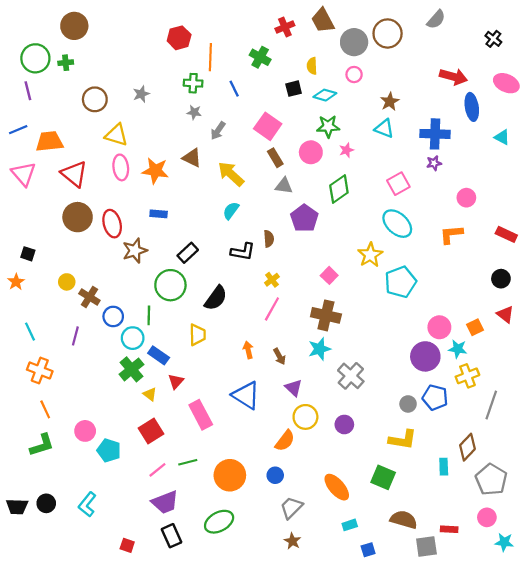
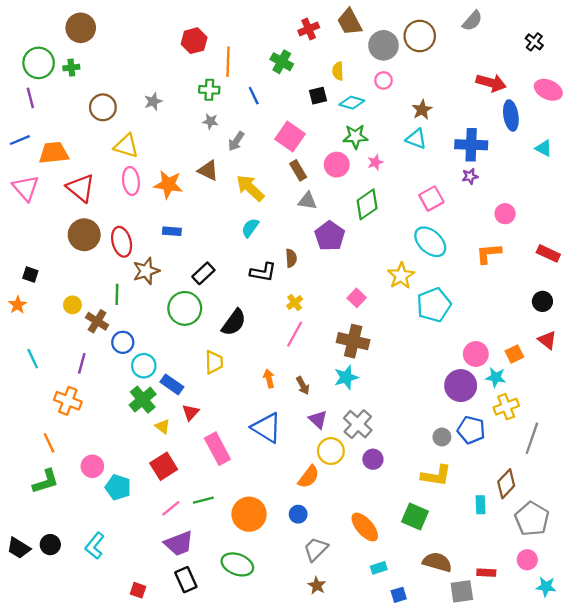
green line: (149, 315) -> (117, 294), moved
orange cross: (40, 370) -> (68, 401), moved
gray cross: (351, 376) -> (358, 424), moved
black trapezoid: (17, 507) -> (19, 548), turned 30
green ellipse: (219, 522) -> (237, 564), turned 48

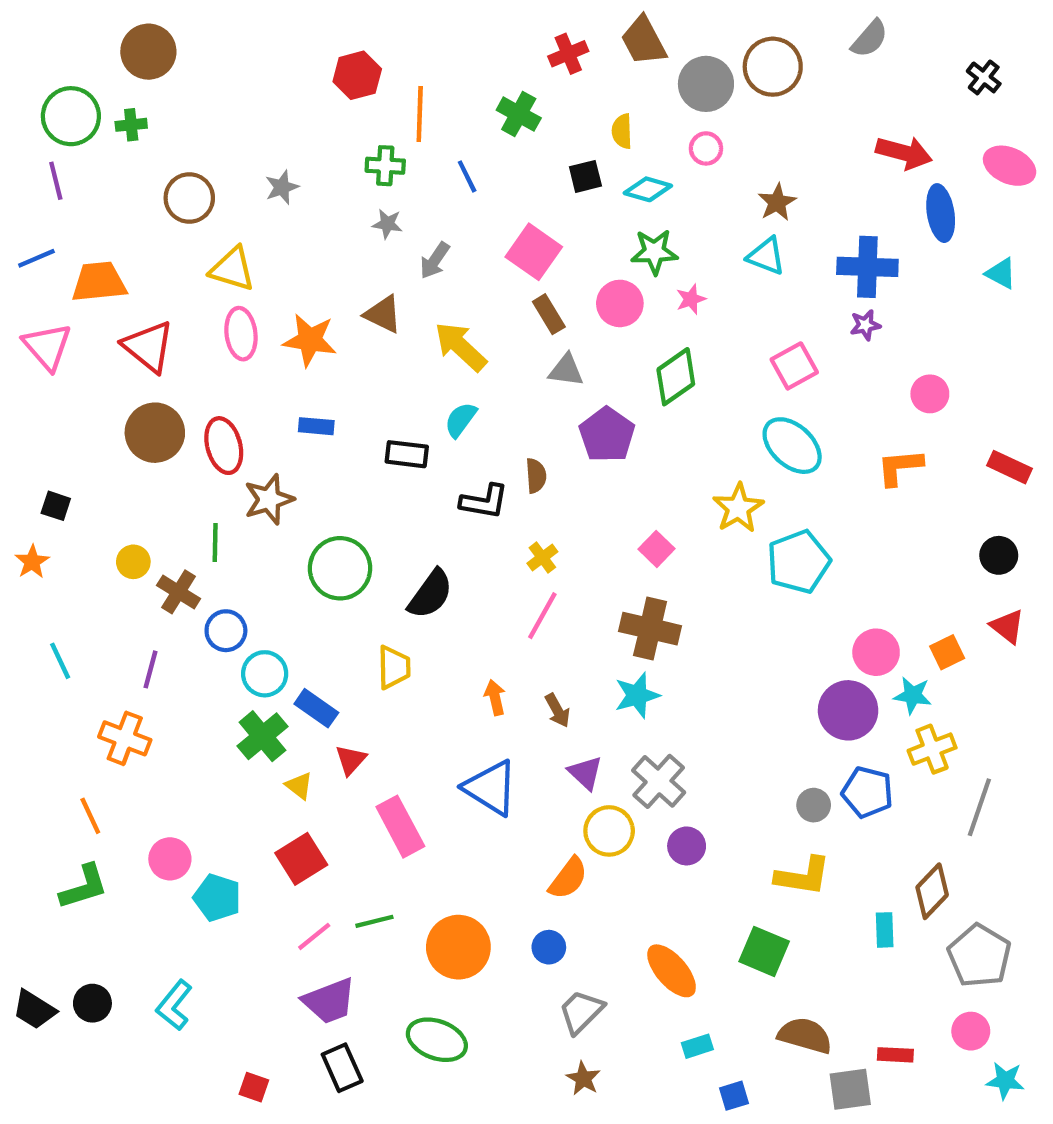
black rectangle: (203, 273) -> (407, 454), moved, turned 50

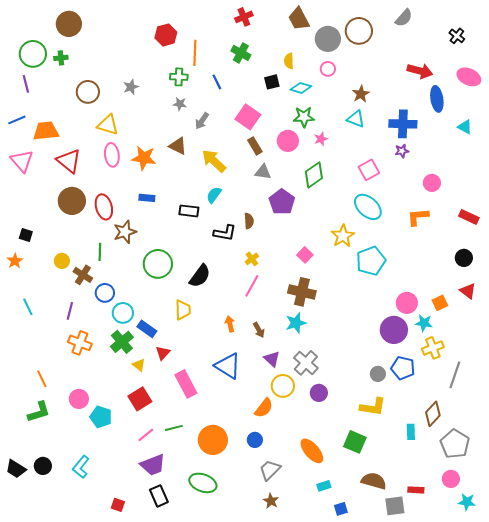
red cross: (568, 54) -> (244, 17), moved
orange cross: (125, 738) -> (80, 343), moved

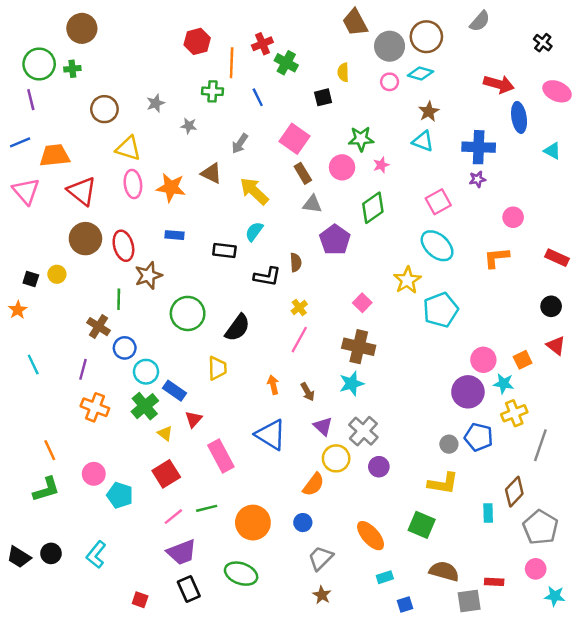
red cross: (244, 17) -> (262, 44), moved
cyan diamond: (301, 88) -> (420, 74), moved
gray star: (180, 104) -> (189, 126), moved
yellow circle: (62, 261) -> (57, 274), moved

